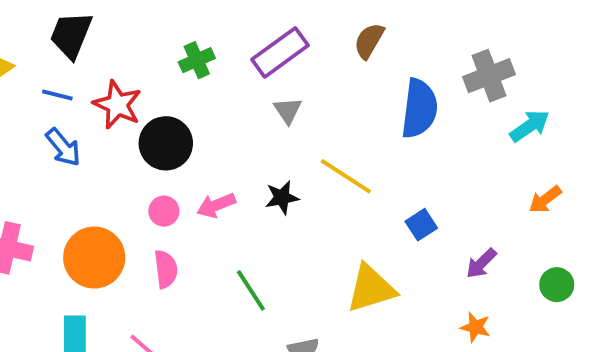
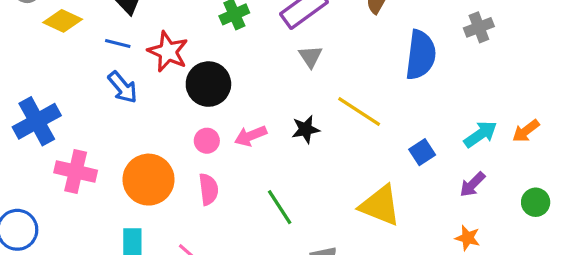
gray cross: (489, 76) -> (479, 27), size x0.7
cyan arrow: (530, 126) -> (481, 134), moved
yellow triangle: (371, 288) -> (380, 205), turned 39

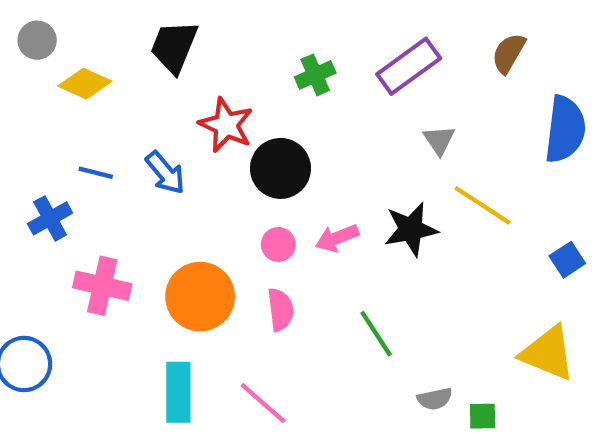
blue line: (118, 44) -> (96, 173), moved
gray triangle: (310, 56) -> (439, 140), moved
blue cross: (37, 121) -> (50, 218), size x0.7
black star: (306, 129) -> (411, 229), size x1.4
yellow triangle: (380, 205) -> (548, 353), moved

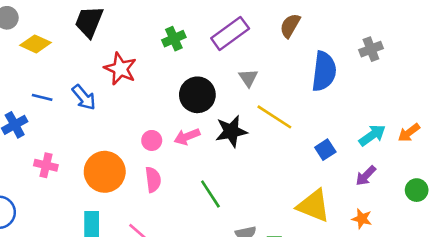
black circle: (280, 168) -> (197, 95), moved
pink cross: (102, 286) -> (46, 165), size x0.7

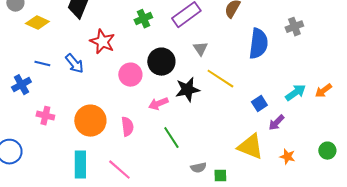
pink arrow: (187, 137) -> (158, 104), moved
pink circle: (152, 140) -> (130, 75), moved, size x1.5
purple arrow: (366, 176) -> (276, 123), moved
green circle: (417, 190) -> (327, 151), moved

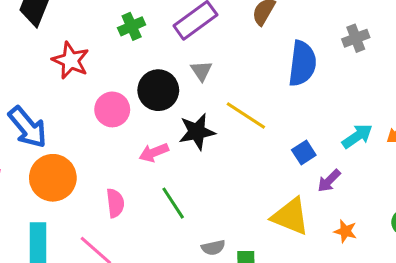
gray triangle: (200, 49) -> (201, 71), moved
blue arrow: (74, 64) -> (28, 127), moved, size x1.4
pink semicircle: (127, 127) -> (115, 203), moved

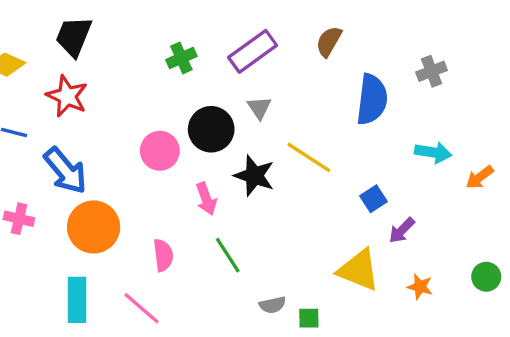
red star: (71, 60) -> (67, 96), moved
black star: (197, 132) -> (254, 176), turned 30
cyan arrow: (357, 136) -> (433, 152), moved, turned 44
pink arrow: (154, 153) -> (206, 199), turned -88

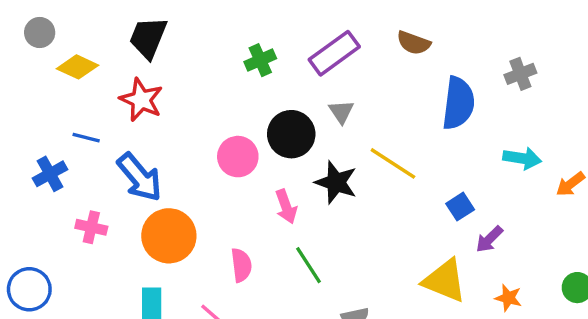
brown semicircle: (329, 41) -> (414, 43), turned -100

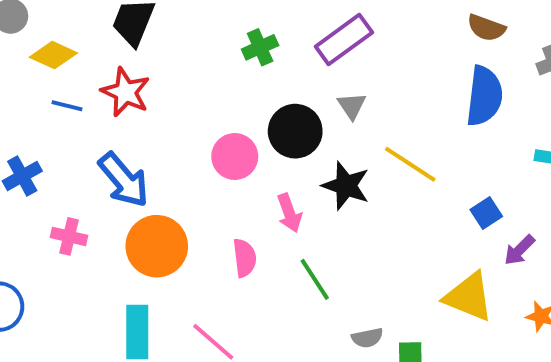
brown semicircle: (414, 43) -> (486, 28), moved
blue line: (86, 138) -> (67, 106), moved
pink semicircle: (241, 265) -> (244, 258), moved

